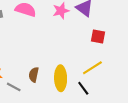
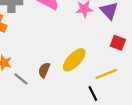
yellow ellipse: (61, 78) -> (74, 60), moved, turned 35

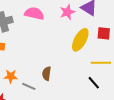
yellow ellipse: (74, 60) -> (80, 40), moved
yellow line: (106, 74) -> (101, 63), turned 36

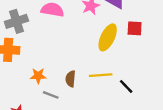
yellow line: (101, 63) -> (101, 75), moved
orange star: (11, 76) -> (38, 76), moved

